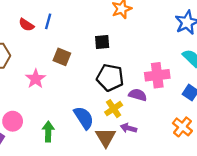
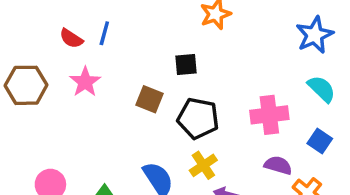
brown square: (62, 57) -> (149, 99), moved
pink star: (36, 79) -> (85, 82), moved
purple semicircle: (138, 95) -> (278, 165), moved

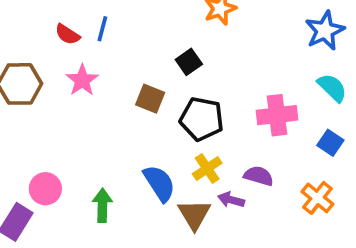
black square: (186, 64) -> (189, 62), turned -30
purple semicircle: (278, 165) -> (259, 176), moved

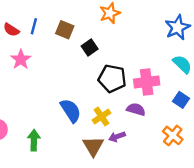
brown square: (150, 99) -> (65, 30), moved
black pentagon: (202, 119) -> (112, 78), moved
purple semicircle: (259, 176) -> (136, 109), moved
blue semicircle: (159, 183) -> (71, 111), moved
purple arrow: (231, 200) -> (117, 137), turned -35

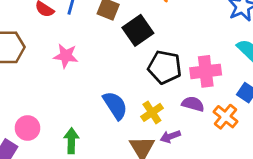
black square: (90, 48) -> (138, 30), size x1.5
pink star: (21, 59) -> (66, 56), moved, turned -30
orange cross: (173, 135) -> (226, 117), moved

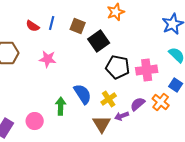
purple semicircle: (193, 104) -> (138, 104), moved, turned -56
pink circle: (28, 128) -> (35, 121), moved
green arrow: (71, 141) -> (61, 106), moved

